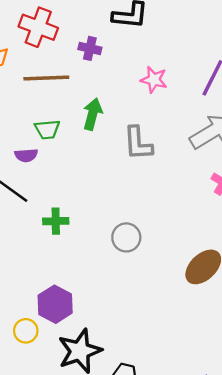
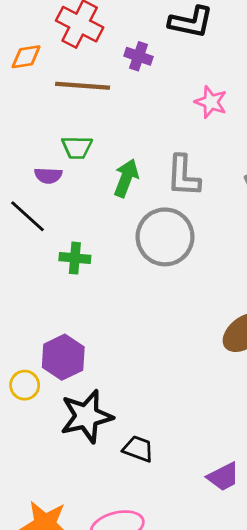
green arrow: (93, 114) -> (126, 178), moved
gray circle: (126, 237) -> (165, 237), moved, size x1.6

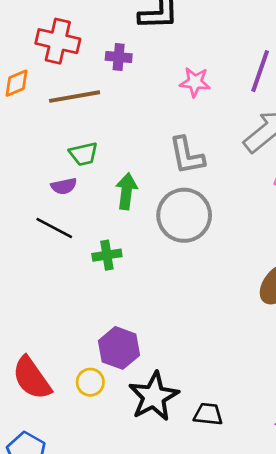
green arrow: (126, 178) -> (126, 191), moved

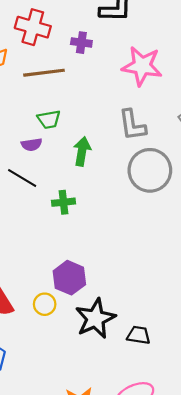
pink star: (195, 82) -> (142, 66), size x1.6
gray circle: (184, 215) -> (150, 170), moved

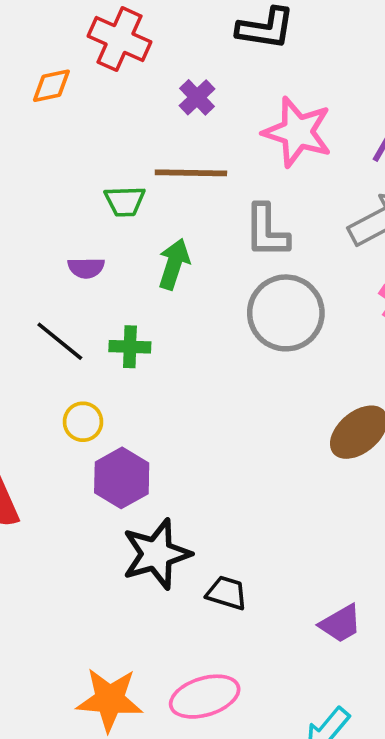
purple cross: (81, 43) -> (197, 97), moved, turned 30
brown line: (44, 73) -> (191, 173), moved
purple semicircle: (32, 145) -> (86, 268), moved
black line: (22, 178) -> (60, 341), moved
yellow circle: (45, 304) -> (83, 422), moved

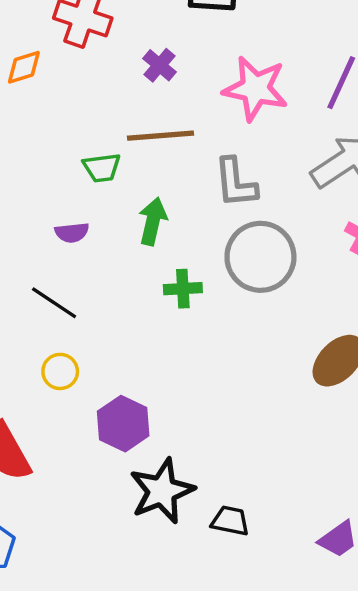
green cross: (130, 347) -> (183, 289), moved
yellow circle: (83, 422) -> (60, 371), moved

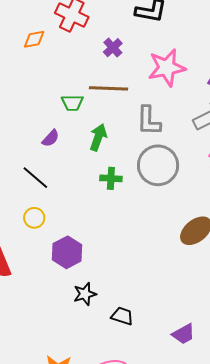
pink star: (255, 89) -> (167, 68), turned -30
purple semicircle: (72, 233) -> (51, 138), turned -48
black star: (162, 491) -> (85, 294), size x0.6

